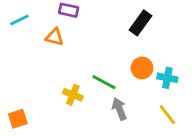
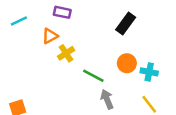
orange triangle: (55, 37) -> (50, 36), turned -42
yellow cross: (73, 95) -> (66, 53), moved, turned 35

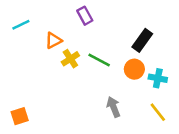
purple rectangle: (62, 12) -> (85, 16), moved, turned 49
black rectangle: (126, 24) -> (142, 40), moved
green line: (93, 76) -> (99, 60), moved

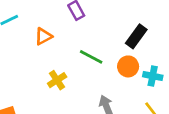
yellow cross: (70, 59) -> (57, 80), moved

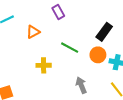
yellow cross: (57, 80) -> (44, 65), turned 32

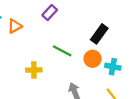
purple rectangle: (58, 12) -> (50, 13), turned 72
orange triangle: (33, 32) -> (15, 26), moved

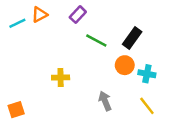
orange triangle: (15, 26) -> (40, 15), moved
green line: (62, 51) -> (96, 40), moved

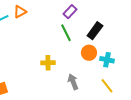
purple rectangle: (78, 15) -> (70, 12), moved
green line: (96, 40) -> (66, 33), turned 36
yellow cross: (61, 78) -> (48, 63), moved

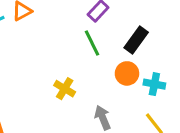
yellow cross: (48, 63) -> (65, 89), turned 32

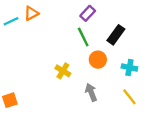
orange circle: (127, 73) -> (98, 60), moved

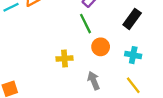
black rectangle: (116, 35) -> (132, 19), moved
yellow cross: (63, 71) -> (65, 58), turned -35

